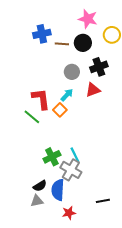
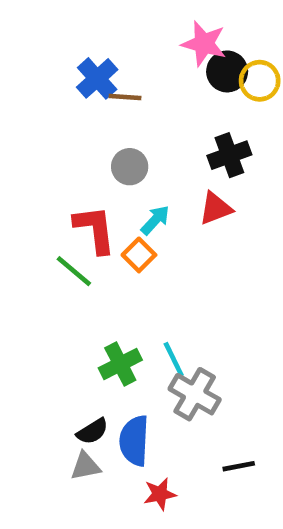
blue cross: (42, 34) -> (97, 78), turned -30
black circle: (83, 43) -> (227, 71), moved
brown line: (62, 44) -> (125, 97), moved
gray circle: (72, 72) -> (130, 167), moved
gray cross: (71, 170) -> (195, 394), moved

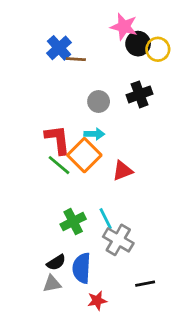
gray circle: (130, 167) -> (99, 102), moved
red triangle: (216, 208) -> (123, 171), moved
cyan arrow: (155, 220) -> (94, 134), turned 48
orange square: (139, 255) -> (84, 155), size x1.6
green line: (74, 271) -> (59, 165), moved

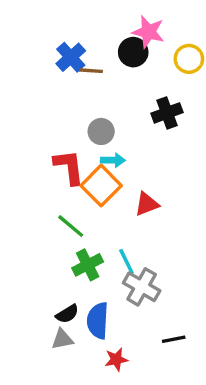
black circle: (138, 44) -> (133, 52), moved
gray circle: (99, 102) -> (101, 131), moved
green line: (59, 165) -> (71, 226), moved

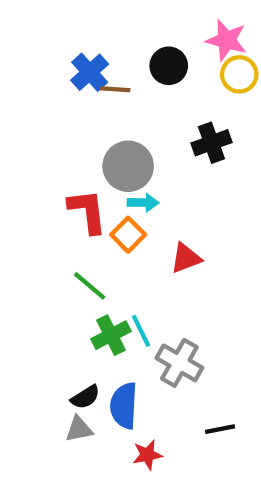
pink star: (148, 32) -> (226, 40), moved
gray circle: (101, 131) -> (128, 166), size x1.5
orange square: (101, 186) -> (128, 235), size x0.7
cyan line: (126, 261) -> (141, 331), moved

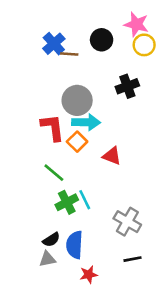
cyan arrow: (143, 203) -> (86, 122), size x1.5
red triangle: (186, 258) -> (112, 156), turned 42
gray cross: (179, 363) -> (127, 222), moved

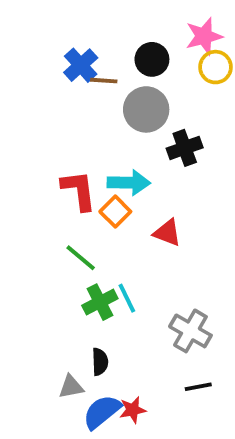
pink star: (136, 24) -> (204, 36), turned -30
black cross: (127, 86) -> (185, 148), moved
gray circle: (77, 100) -> (146, 109), moved
black semicircle: (51, 240) -> (100, 362), moved, turned -60
blue semicircle: (74, 245) -> (102, 412), moved, turned 48

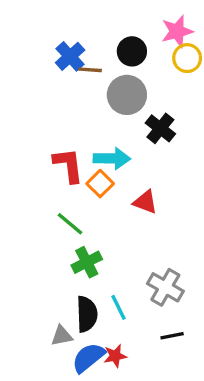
black cross: (185, 148) -> (160, 128), turned -32
cyan line: (127, 298) -> (119, 307), moved
black semicircle: (100, 362) -> (87, 314), size x1.5

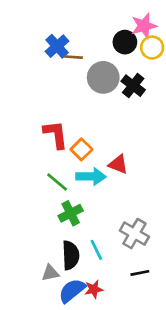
black circle: (132, 51) -> (125, 42), moved
black cross: (160, 128) -> (133, 86), moved
cyan arrow: (112, 158) -> (91, 177), moved

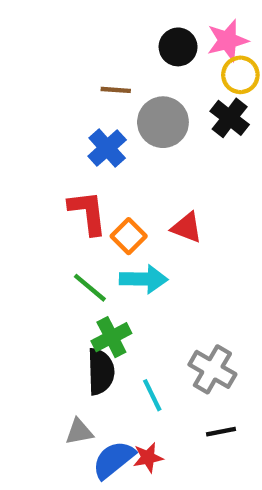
black circle: (125, 42) -> (178, 47), moved
blue cross: (57, 46) -> (107, 148), moved
black cross: (133, 86) -> (230, 118), moved
red triangle: (118, 164) -> (187, 228), moved
black semicircle: (71, 255) -> (101, 372), moved

